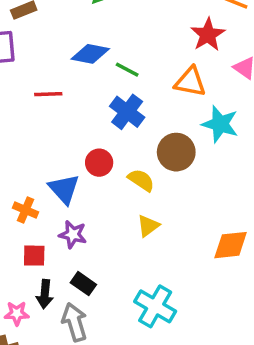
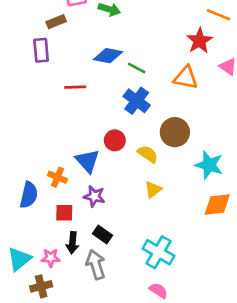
cyan star: (220, 124) -> (209, 165), moved

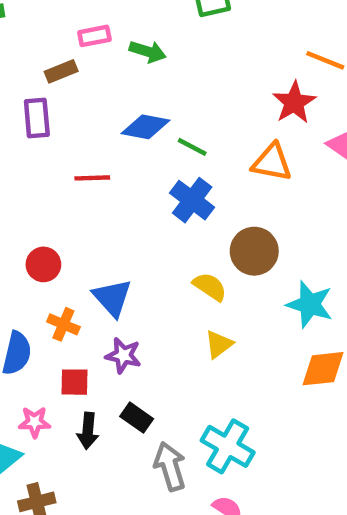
red circle: (115, 140) -> (43, 264), moved
pink star: (51, 258) -> (35, 422), moved
gray arrow: (96, 265) -> (170, 466), moved

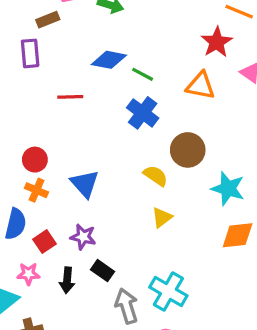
orange cross: (63, 324) -> (36, 190), moved
purple star: (123, 355) -> (83, 237), moved
red square: (74, 382) -> (45, 242), moved, turned -35

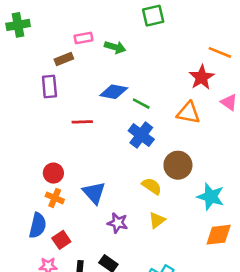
purple star: (83, 237) -> (118, 223), moved

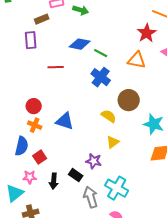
blue triangle: (94, 193) -> (65, 121), turned -30
purple star: (118, 223) -> (94, 161), moved

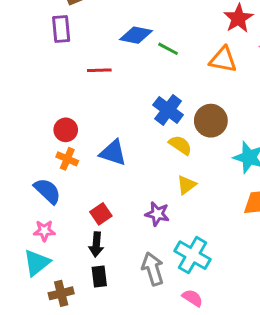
blue cross: (101, 77) -> (168, 110), moved
blue semicircle: (22, 146) -> (47, 191), turned -60
red square: (40, 157) -> (101, 214), moved
black rectangle: (76, 175) -> (99, 277), moved, turned 48
pink star: (30, 177) -> (44, 231), moved

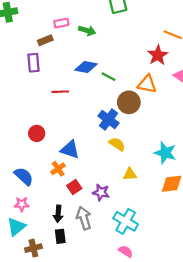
brown circle: (211, 121) -> (129, 102), moved
orange cross: (67, 159) -> (58, 169), moved, turned 32
yellow triangle: (186, 185) -> (130, 174), moved, turned 32
red square: (101, 214) -> (74, 187), moved
gray arrow: (153, 269) -> (84, 218), moved

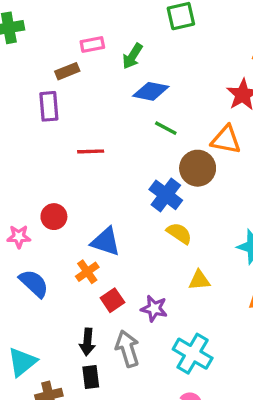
green arrow: (87, 31) -> (132, 56), turned 105
blue diamond: (86, 67) -> (151, 91), moved
pink star: (22, 204) -> (19, 237), moved

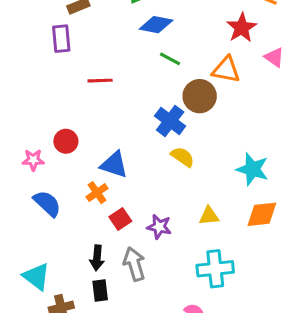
yellow triangle: (199, 280) -> (209, 216), moved
cyan cross: (193, 354) -> (215, 269), moved, turned -36
cyan triangle: (22, 362) -> (36, 277), turned -44

